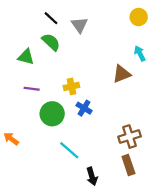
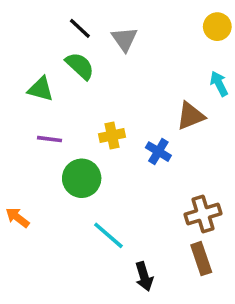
blue cross: (84, 108) -> (158, 152), moved

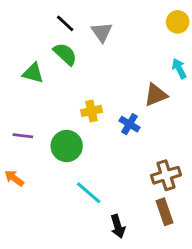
purple line: (50, 139) -> (23, 136), moved

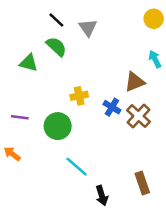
brown cross: (166, 175) -> (138, 116), moved, turned -30

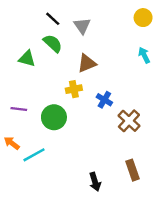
brown triangle: (135, 82) -> (87, 63), moved
brown cross: (138, 116) -> (129, 121), moved
cyan line: (77, 167) -> (34, 155), moved, turned -70

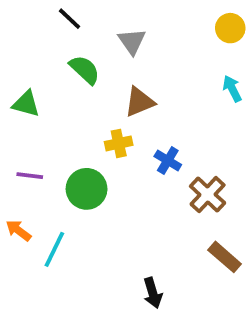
black line: (53, 19) -> (69, 19), moved
green triangle: (27, 59) -> (26, 104), moved
cyan line: (34, 155) -> (54, 249), turned -35
brown rectangle: (133, 170) -> (225, 257), moved, turned -30

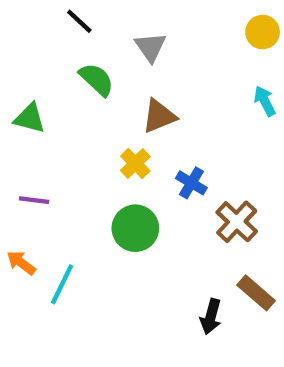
yellow cross: (119, 143) -> (135, 164), turned -32
green circle: (87, 189) -> (135, 228), moved
black arrow: (153, 293) -> (211, 317), moved, turned 32

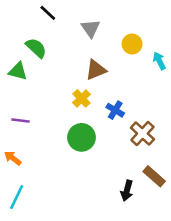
yellow circle: (263, 32) -> (132, 44), moved
green semicircle: (97, 79) -> (36, 48), moved
cyan line: (62, 284) -> (17, 197), moved

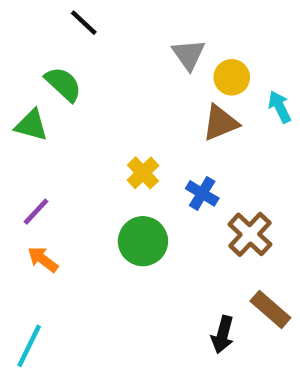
gray triangle: (91, 28) -> (188, 55), moved
brown triangle: (96, 70) -> (220, 123), moved
purple line: (21, 121) -> (36, 212), turned -54
orange arrow: (13, 158) -> (43, 259), moved

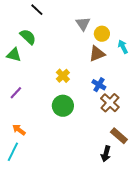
blue cross: (202, 193) -> (99, 85), moved
orange arrow: (43, 259) -> (19, 130), moved
black arrow: (223, 335) -> (106, 154), moved

